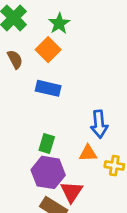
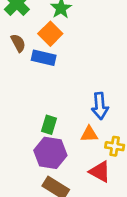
blue rectangle: (48, 88) -> (44, 58), moved
red triangle: (72, 192) -> (100, 172), moved, turned -35

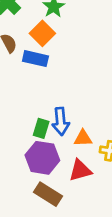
blue arrow: (100, 106) -> (61, 121), moved
red triangle: (100, 172) -> (80, 170), moved, turned -45

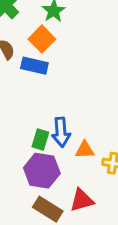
red triangle: (80, 170) -> (82, 200), moved

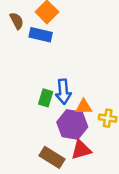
purple hexagon: (42, 171) -> (72, 124), moved

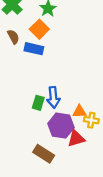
orange triangle: (84, 107) -> (79, 112), moved
red triangle: (81, 150) -> (76, 139), moved

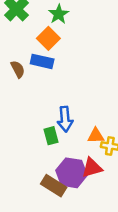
brown semicircle: (13, 37) -> (18, 69), moved
green rectangle: (38, 103) -> (51, 136), moved, turned -32
purple hexagon: (61, 126) -> (71, 173), moved

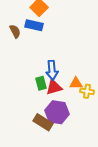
red triangle: (92, 168) -> (54, 87), moved

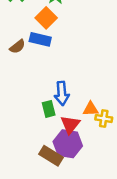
brown semicircle: (15, 31) -> (17, 47), turned 80
red triangle: (54, 87) -> (70, 125), moved, turned -36

